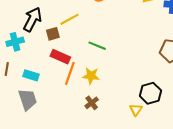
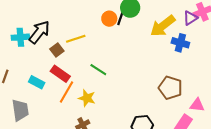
brown square: (53, 34) -> (57, 50), turned -32
cyan cross: (15, 42) -> (20, 37), moved
cyan rectangle: (31, 75) -> (37, 82), moved

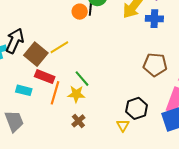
yellow line: (76, 39) -> (59, 47), moved
brown square: (57, 50) -> (36, 54), size x1.6
green line: (98, 70) -> (82, 79), moved, turned 30

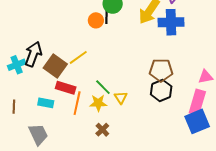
blue cross: (154, 19) -> (171, 22), size x1.4
brown pentagon: (155, 65) -> (161, 70), moved
black hexagon: (137, 108) -> (161, 90), moved
yellow triangle: (123, 125) -> (121, 98), moved

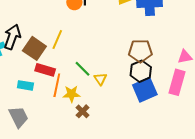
yellow line: (78, 57) -> (57, 40), turned -30
yellow star: (98, 103) -> (71, 94), moved
blue square: (197, 121) -> (145, 90), moved

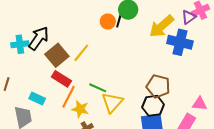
green line: (82, 69) -> (98, 88), turned -36
yellow triangle: (100, 79) -> (112, 102), size x1.6
cyan rectangle: (25, 85) -> (37, 98), moved

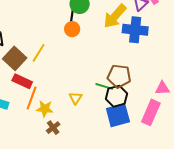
orange circle: (108, 21) -> (72, 29), moved
green line: (98, 88) -> (104, 86), moved
yellow triangle: (112, 102) -> (76, 98), size x0.6

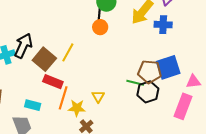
blue cross: (135, 30) -> (163, 25), size x0.7
yellow triangle: (76, 98) -> (98, 96), moved
blue square: (118, 115) -> (168, 67), moved

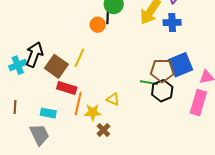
orange circle: (100, 27) -> (98, 25), moved
yellow triangle: (98, 96) -> (113, 99), turned -32

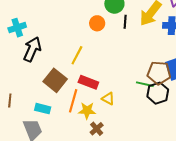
black line: (108, 17) -> (125, 22), moved
cyan cross: (18, 65) -> (17, 28), moved
brown square: (56, 66) -> (55, 80), moved
red rectangle: (67, 88) -> (88, 82), moved

